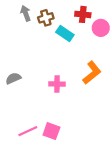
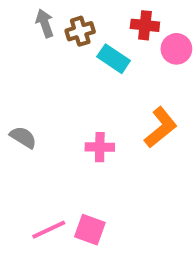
gray semicircle: (13, 78) -> (23, 137), turned 56

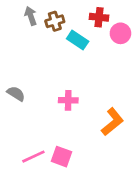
orange L-shape: (161, 127) -> (112, 122), moved

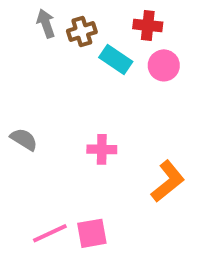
pink circle: (120, 33) -> (164, 65), moved
pink square: (62, 157) -> (92, 233), turned -30

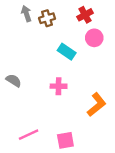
red cross: (148, 25) -> (85, 15), turned -35
cyan rectangle: (116, 59) -> (67, 52), moved
pink square: (92, 233) -> (65, 140), moved

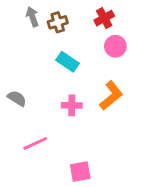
cyan rectangle: (67, 52) -> (68, 62), moved
orange L-shape: (97, 105) -> (111, 96), moved
pink line: (29, 135) -> (35, 143), moved

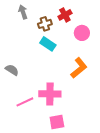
red cross: (104, 18) -> (65, 15), moved
brown cross: (58, 22) -> (45, 24), moved
pink cross: (72, 105) -> (50, 94), moved, size x1.5

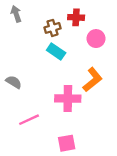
gray arrow: (23, 12) -> (16, 14), moved
red cross: (65, 15) -> (76, 17), turned 32
pink cross: (50, 94) -> (68, 99), moved

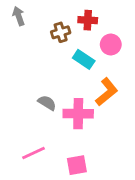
cyan rectangle: (56, 51) -> (84, 59), moved
gray semicircle: (14, 82) -> (47, 103), moved
pink line: (29, 120) -> (33, 153), moved

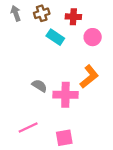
brown cross: (61, 32) -> (42, 13), moved
cyan rectangle: (84, 59) -> (55, 37), moved

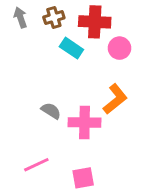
red cross: (73, 17) -> (95, 22), size x1.5

